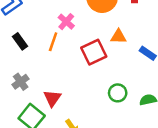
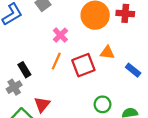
black rectangle: (20, 41) -> (24, 70), moved
orange line: (53, 42) -> (56, 61), moved

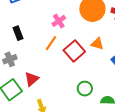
red square: (83, 65) -> (74, 51), turned -30
black rectangle: (24, 70) -> (18, 33), moved

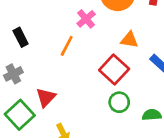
pink cross: (59, 21) -> (86, 19), moved
red square: (74, 51) -> (114, 70), moved

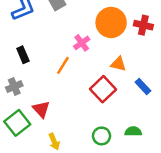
red triangle: (46, 97) -> (41, 109), turned -30
green circle: (119, 102) -> (102, 136), moved

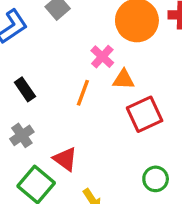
orange triangle: (118, 64) -> (124, 79), moved
red square: (103, 89) -> (145, 114), turned 30

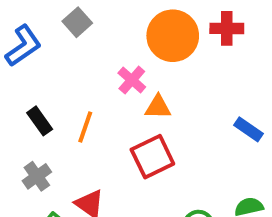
orange line: (83, 93) -> (85, 127), moved
red square: (145, 114) -> (152, 157), moved

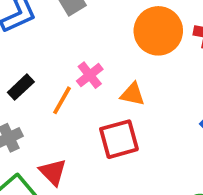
pink cross: (132, 80) -> (90, 75), moved
black rectangle: (40, 121) -> (21, 87), turned 72

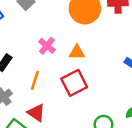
orange line: (62, 100) -> (35, 80), moved

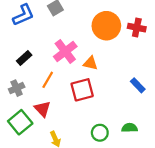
pink cross: (47, 46) -> (65, 51), size x1.5

